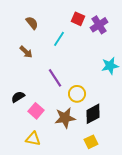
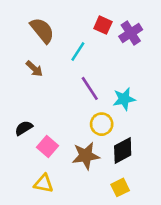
brown semicircle: (32, 23) -> (42, 30), size x1.5
cyan star: (110, 66) -> (124, 99), moved
purple line: (55, 78) -> (90, 88), moved

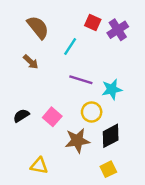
purple line: (90, 88) -> (81, 80), turned -40
pink square: (47, 147) -> (52, 117), moved

